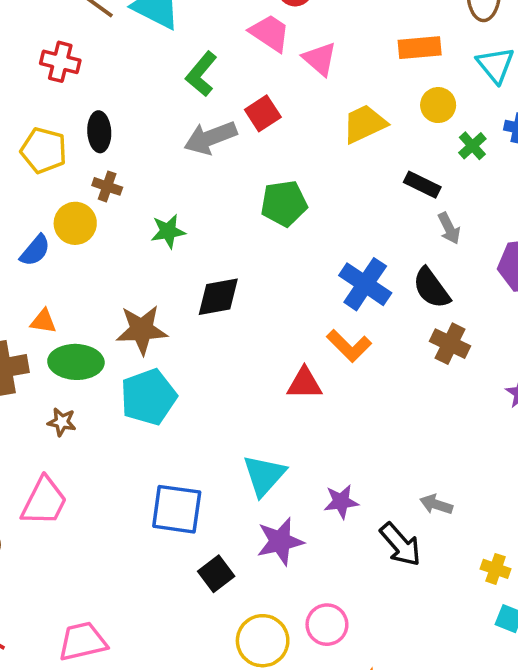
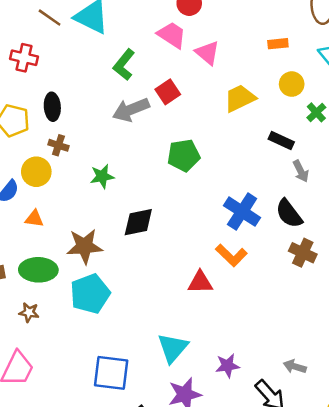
orange rectangle: (420, 48) -> (278, 44), size x0.7
orange triangle: (43, 321) -> (34, 219), moved

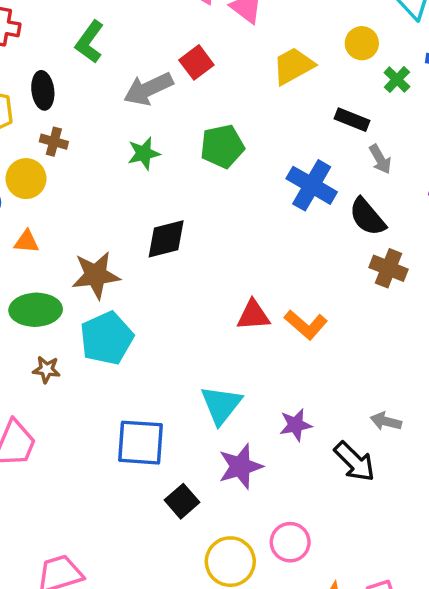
green L-shape: (124, 65) -> (90, 42), moved
green star: (102, 176) -> (144, 153), moved
blue cross: (242, 212) -> (312, 185), moved
orange L-shape: (231, 255) -> (306, 325), moved
brown star: (29, 312) -> (46, 369), moved

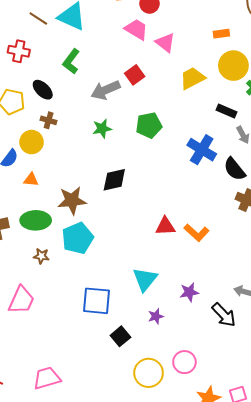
yellow circle: (362, 43) -> (233, 66), size x1.5
black ellipse: (43, 90) -> (43, 90), turned -40
purple star: (240, 466) -> (156, 316), size x0.6

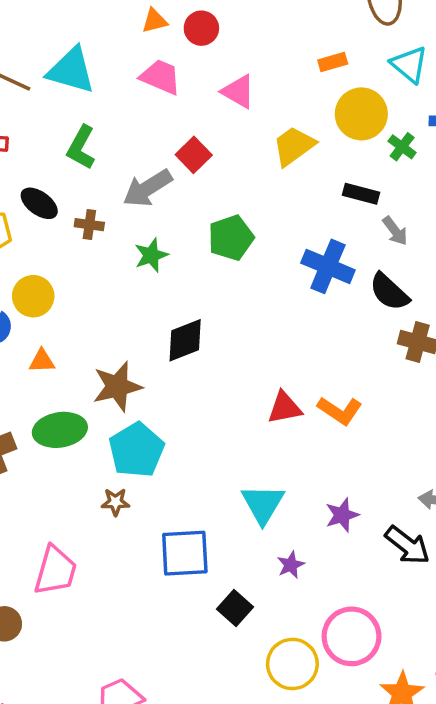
pink trapezoid: (136, 29) -> (160, 77), moved
brown cross: (49, 120) -> (89, 225), moved
brown star: (41, 256) -> (115, 502), moved
pink circle: (184, 362) -> (352, 636), size x1.4

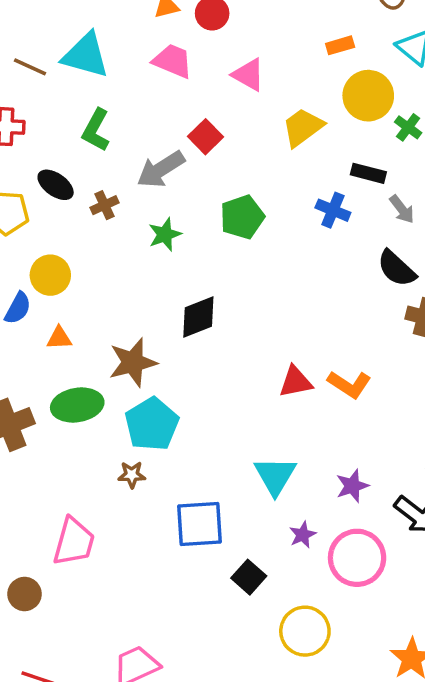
brown cross: (89, 225) -> (104, 205), turned -32
blue cross: (328, 266) -> (333, 210), moved, size x0.7
pink circle: (352, 636) -> (357, 558), moved

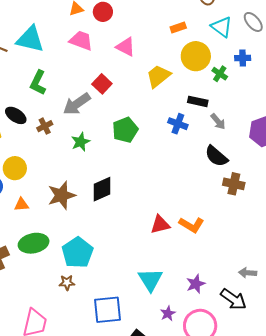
brown star: (133, 362) -> (62, 195), moved

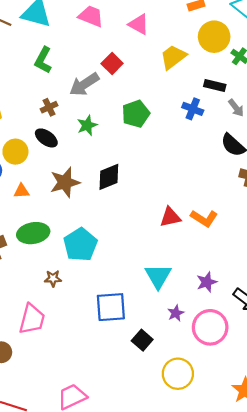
black ellipse: (16, 115) -> (46, 138), moved
brown star: (67, 283) -> (53, 278), moved

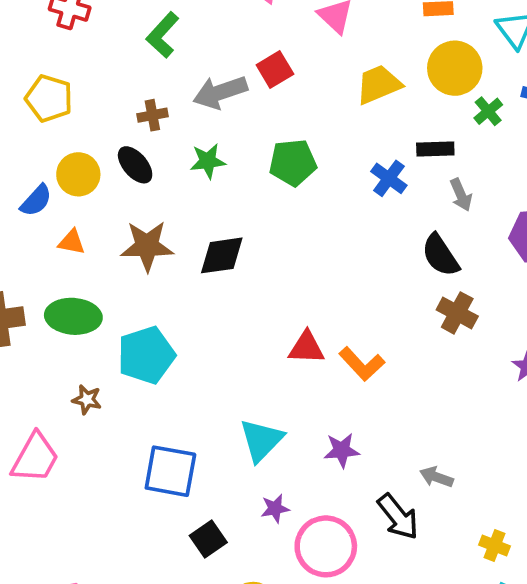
black rectangle: (215, 85) -> (435, 149), turned -30
purple star: (207, 282) -> (342, 450), moved

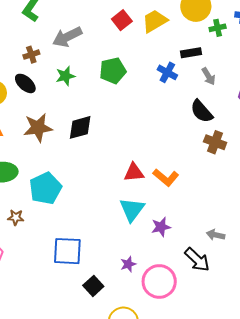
red square: (275, 70) -> (122, 20), moved
green cross: (488, 111) -> (218, 28), turned 35
cyan triangle: (261, 440) -> (132, 210), moved

